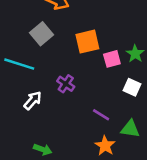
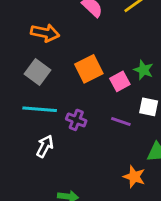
cyan line: (19, 64) -> (40, 109), moved
purple line: (101, 115) -> (121, 122), moved

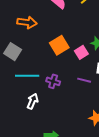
gray square: (37, 72) -> (13, 52), moved

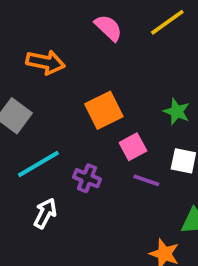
pink square: (81, 52) -> (133, 147), moved
cyan line: (27, 76) -> (38, 164), turned -35

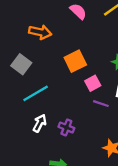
purple cross: (87, 178) -> (66, 127), moved

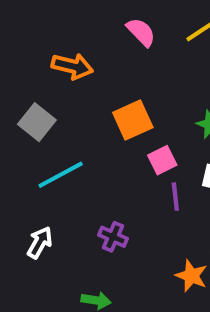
purple line: (101, 104) -> (175, 197), turned 63
white arrow: (40, 123) -> (40, 243), moved

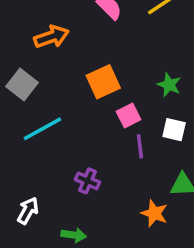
orange arrow: (72, 66) -> (52, 37), turned -32
white arrow: (40, 243) -> (28, 211), moved

